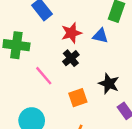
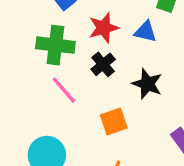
green cross: (16, 45) -> (55, 45), moved
black star: (109, 84) -> (147, 84), moved

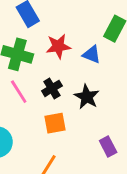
black cross: (103, 64) -> (52, 88), moved

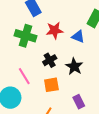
pink line: (19, 92) -> (24, 76), moved
purple rectangle: (108, 147) -> (79, 102), moved

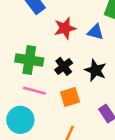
green cross: (26, 36) -> (29, 60), moved
pink line: (24, 76) -> (34, 91), turned -36

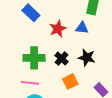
pink line: (34, 91) -> (30, 83), moved

